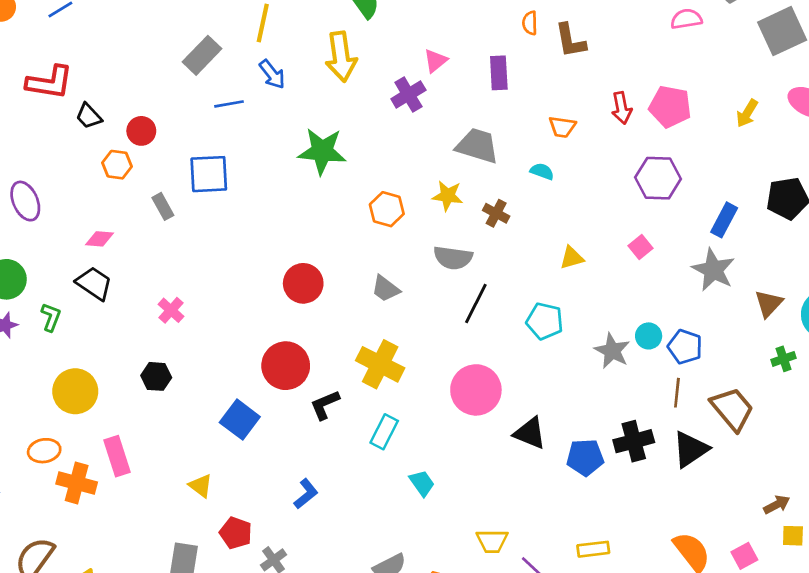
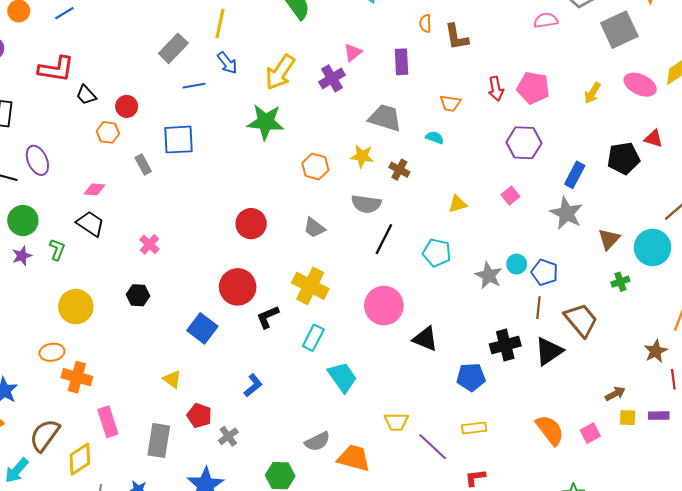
yellow arrow: (341, 57) -> (280, 72), moved, turned 42
pink rectangle: (117, 456) -> (108, 422), moved
blue pentagon: (585, 457) -> (471, 377), moved
cyan trapezoid: (422, 483) -> (342, 377), size x1.5

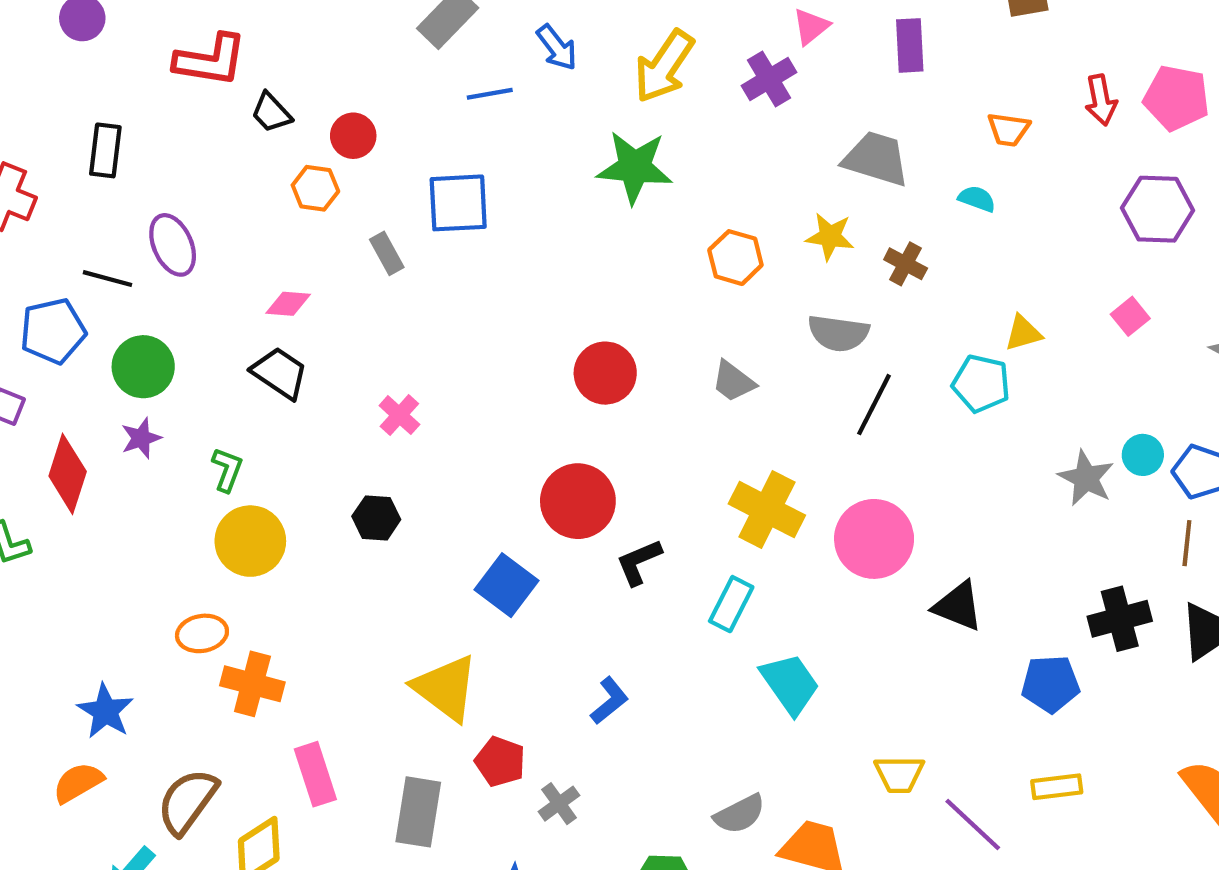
green L-shape: (57, 250) -> (227, 470), moved
cyan pentagon: (437, 253) -> (981, 384), moved
yellow cross: (310, 286) -> (767, 510), moved
yellow triangle: (172, 379) -> (446, 688), size x1.8

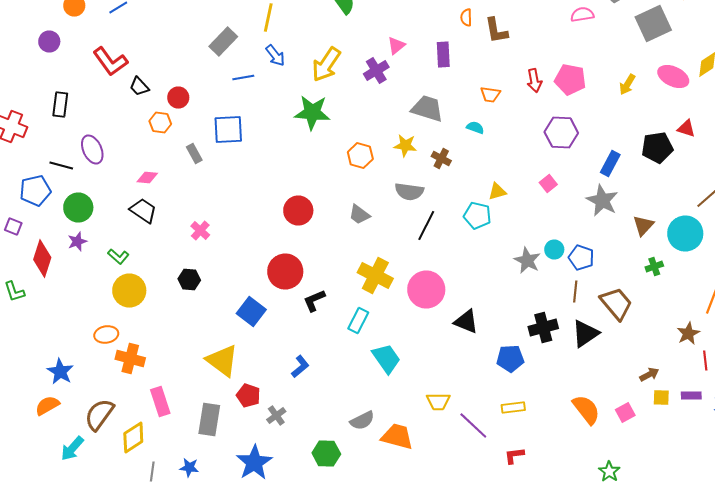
red L-shape: (210, 60) -> (110, 62), turned 45
green L-shape: (227, 470) -> (118, 256), turned 110

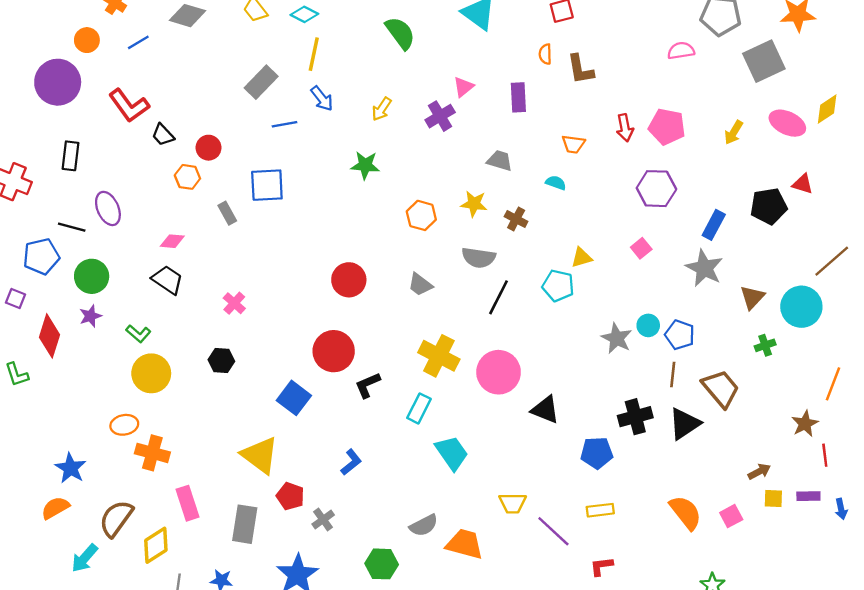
purple circle: (49, 42) -> (58, 82), size x1.8
yellow arrow: (326, 64) -> (382, 109), size x0.6
gray trapezoid: (427, 108) -> (500, 161), size x0.7
green star: (312, 112) -> (365, 165), size x0.7

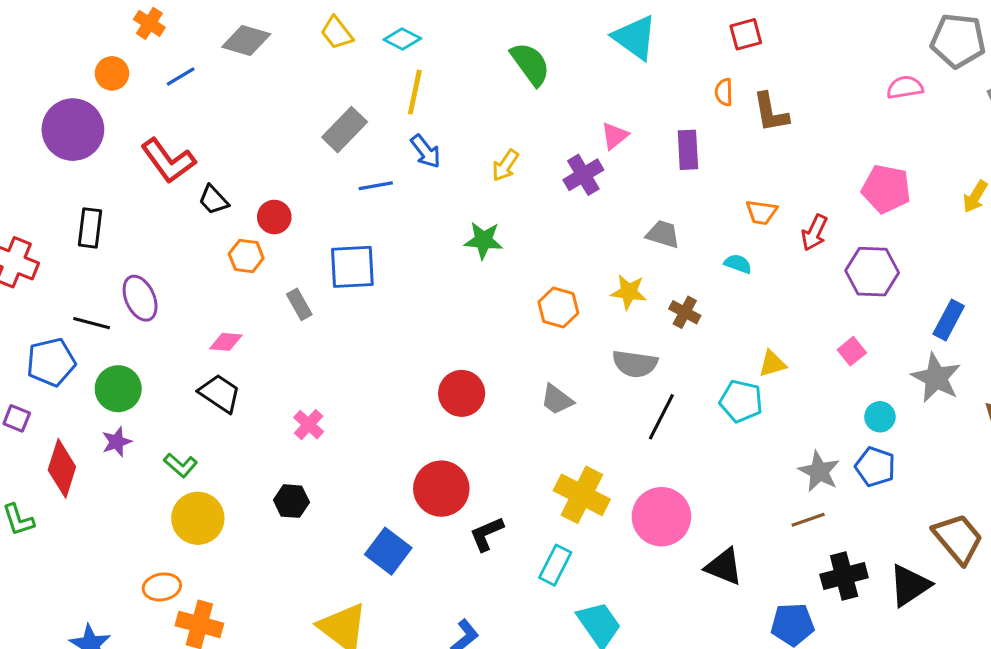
red arrow: (625, 128) -> (814, 233), moved, turned 36
cyan circle: (648, 325) -> (880, 417), moved
blue pentagon: (680, 335) -> (875, 467), moved
brown line: (673, 375) -> (808, 520), moved, turned 65

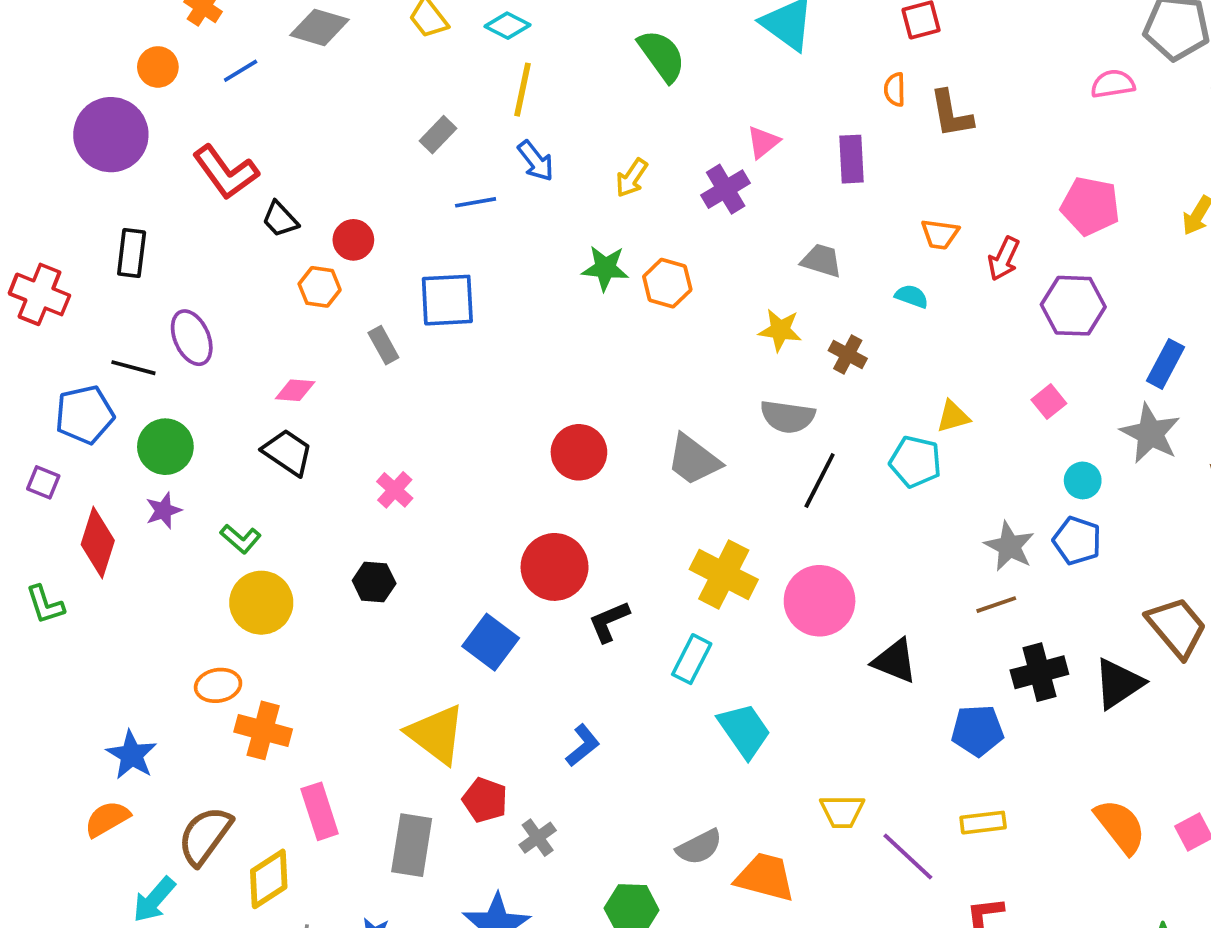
gray rectangle: (345, 130) -> (438, 135), size x0.7
orange hexagon: (558, 308) -> (667, 283), moved
gray trapezoid: (557, 400) -> (694, 460), size x1.4

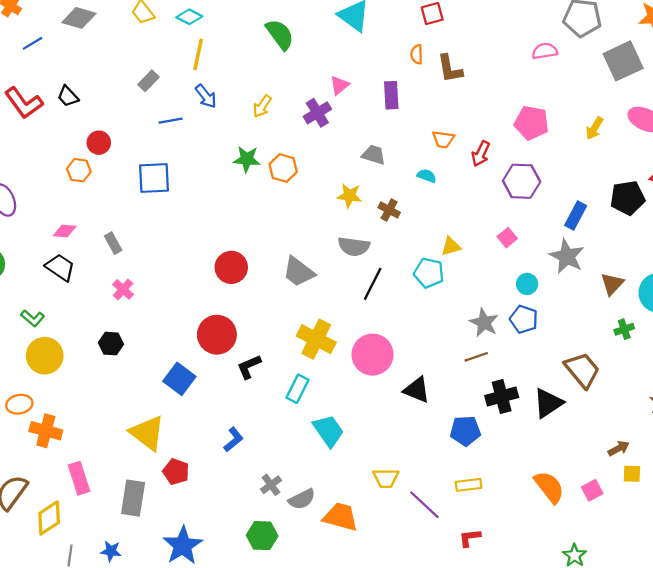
black trapezoid: (280, 219) -> (68, 96), moved
gray rectangle: (383, 345) -> (113, 243), moved
gray cross: (538, 838) -> (271, 485), moved

